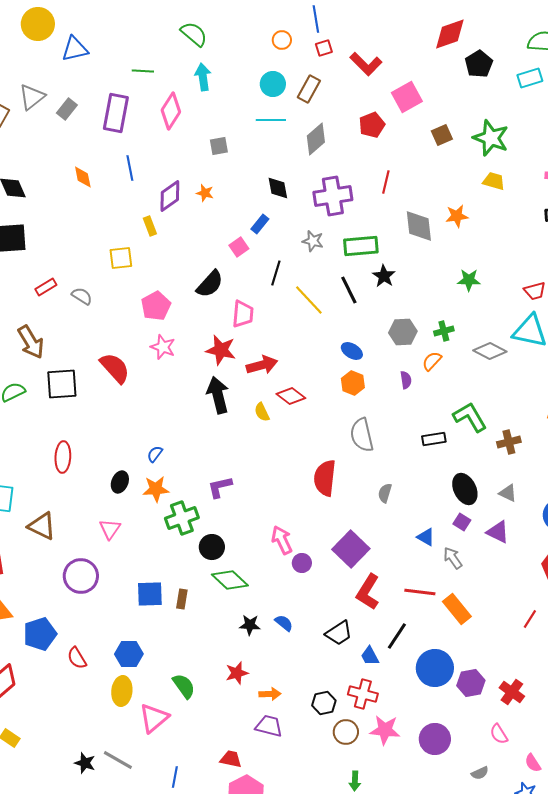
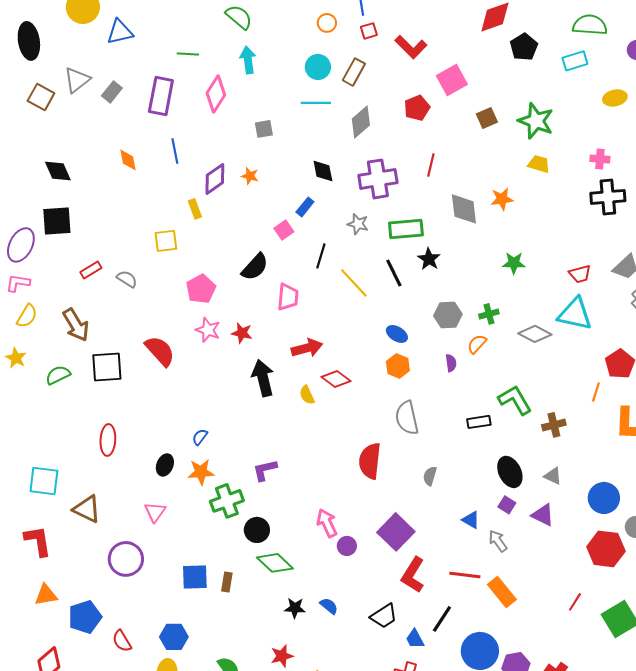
red star: (221, 350) -> (242, 333), moved, size x0.7

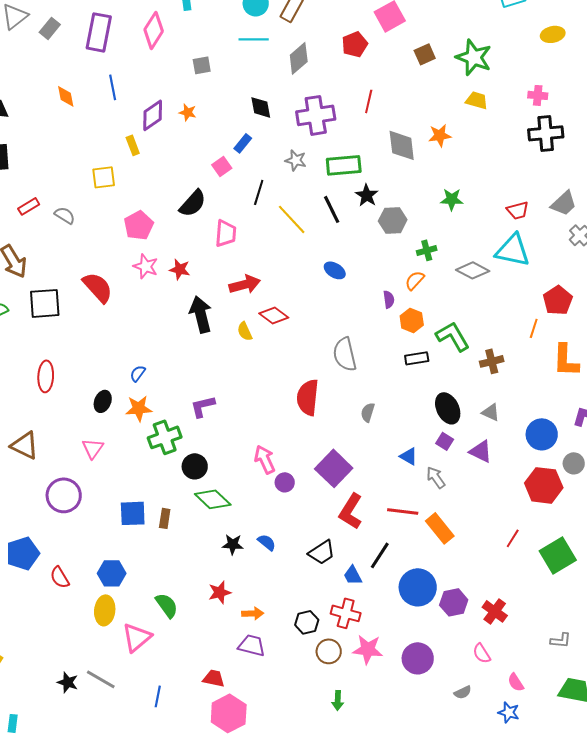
gray hexagon: (448, 315) -> (393, 220), moved
orange hexagon: (398, 366) -> (412, 320), moved

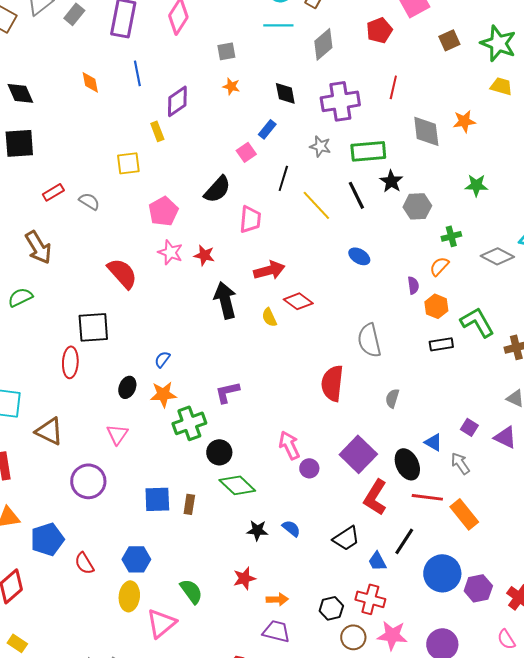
orange star: (188, 112) -> (231, 86), moved
black square: (45, 303) -> (93, 327), moved
black ellipse: (448, 408) -> (407, 464), moved

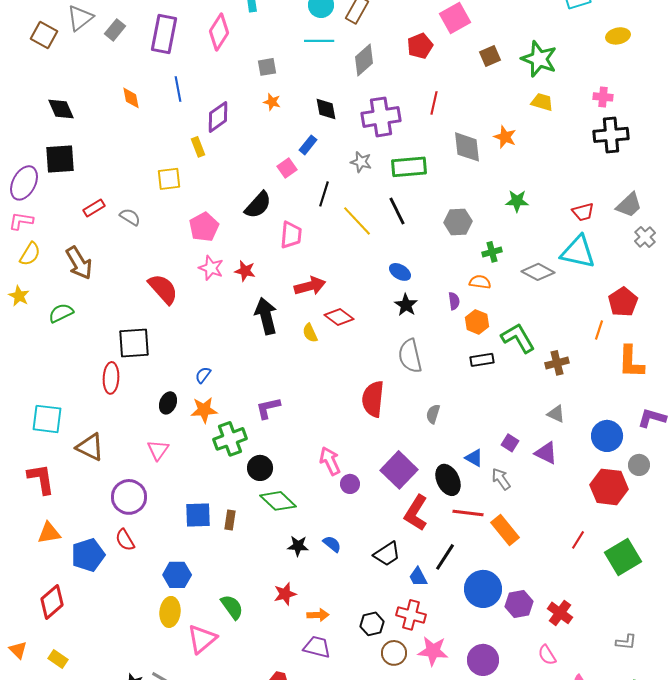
orange star: (464, 121) -> (505, 137), turned 30
black star: (391, 181) -> (406, 305), moved
orange semicircle: (439, 266) -> (480, 282), turned 55
red semicircle: (84, 563) -> (125, 540), moved

